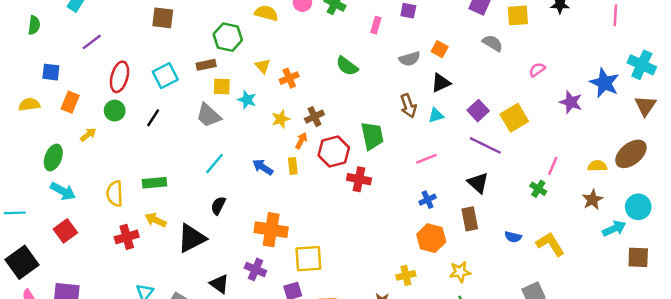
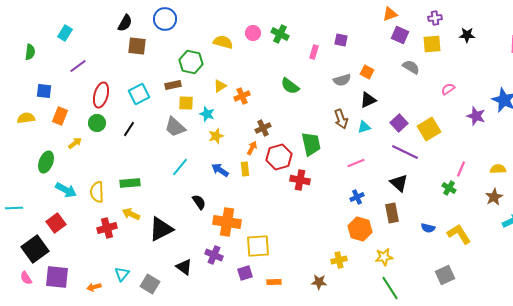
yellow triangle: (263, 66) -> (220, 86), turned 40
yellow star: (281, 119) -> (216, 136), moved
cyan arrow: (63, 191) -> (66, 190), moved
black semicircle: (218, 206) -> (199, 202), moved, turned 119
black square: (22, 262) -> (35, 249), moved

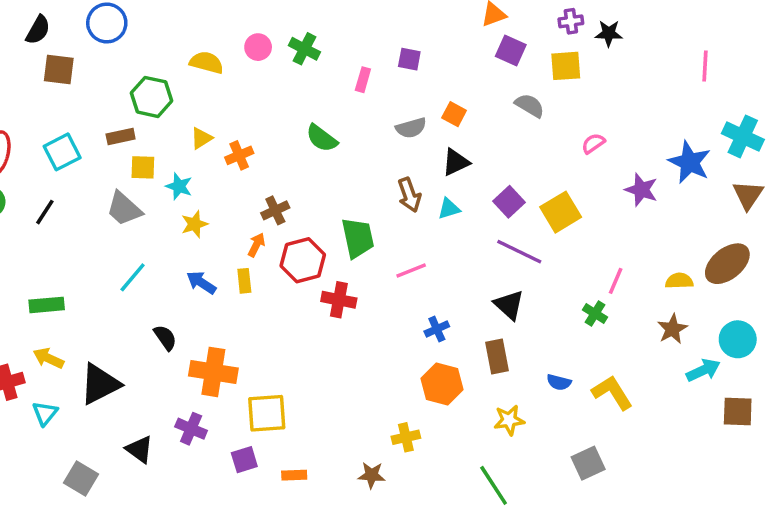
black star: (467, 35) -> (609, 33), moved
pink line: (356, 163) -> (411, 271), moved
yellow star: (384, 257) -> (509, 420), moved
cyan triangle: (122, 274) -> (45, 413), moved

